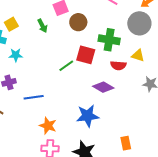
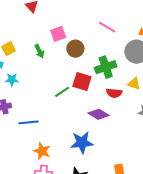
green cross: (109, 40) -> (106, 67), turned -30

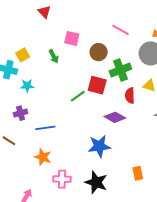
pink square: (58, 34) -> (72, 38), turned 35
brown circle: (75, 49) -> (99, 52), moved
red semicircle: (114, 93) -> (130, 96), turned 84
orange star: (42, 151) -> (43, 157), moved

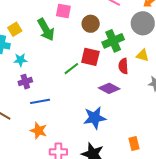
green arrow: (54, 56) -> (46, 30), size x1.6
purple cross: (21, 113) -> (25, 82), moved

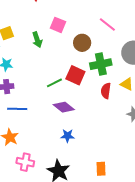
green arrow: (46, 30) -> (37, 40), size x0.7
purple diamond: (109, 88) -> (64, 107), moved
blue star: (95, 118) -> (68, 136), size x0.6

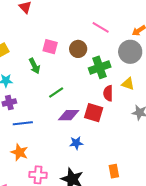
pink square: (58, 25) -> (50, 47), moved
green arrow: (37, 40) -> (35, 66), moved
red square: (75, 75) -> (94, 113), moved
purple diamond: (64, 107) -> (69, 115), turned -30

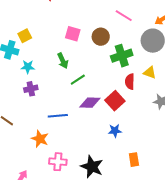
green arrow: (35, 66) -> (63, 61), moved
red square: (94, 113) -> (115, 101), turned 30
blue line: (23, 123) -> (58, 116), moved
blue star: (76, 143) -> (115, 131), moved

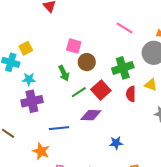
brown circle: (101, 37) -> (87, 62), moved
purple cross: (31, 89) -> (32, 101), size x1.5
red square: (115, 101) -> (101, 90), moved

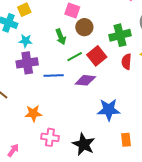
blue line: (59, 128) -> (54, 75), moved
blue star: (116, 143) -> (109, 110), size x1.6
orange star: (41, 151) -> (33, 113), turned -30

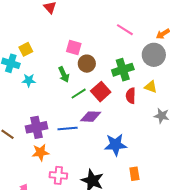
purple cross: (27, 63) -> (37, 127), moved
blue line: (54, 75) -> (68, 128), moved

